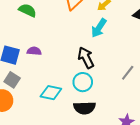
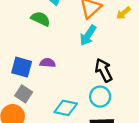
cyan arrow: (99, 28) -> (88, 35), moved

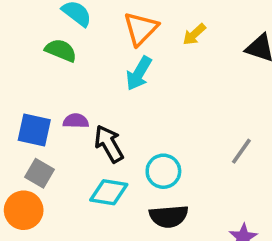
black arrow: (104, 70) -> (109, 144), moved

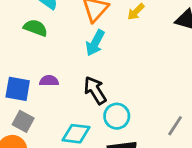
black arrow: (109, 144) -> (95, 90), moved
gray line: (241, 151) -> (175, 126), moved

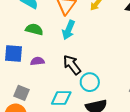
green semicircle: (35, 28) -> (34, 29), moved
blue square: (18, 89) -> (14, 54), moved

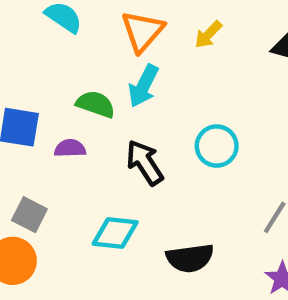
green semicircle: (34, 29) -> (96, 104), moved
cyan circle: (90, 82) -> (217, 146), moved

